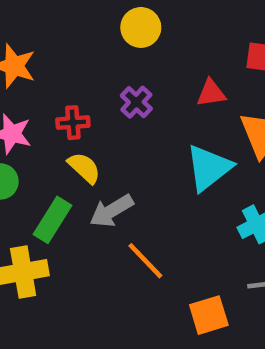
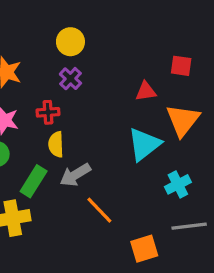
yellow circle: (141, 27) -> (70, 42), moved
purple cross: (136, 102) -> (70, 79), moved
yellow semicircle: (84, 168) -> (56, 144), turned -135

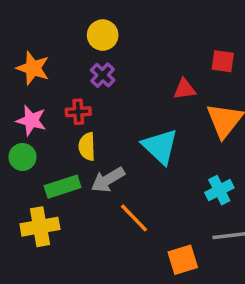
cyan triangle: (144, 144) -> (160, 147), moved, turned -39
green rectangle: (34, 181) -> (63, 187), turned 40

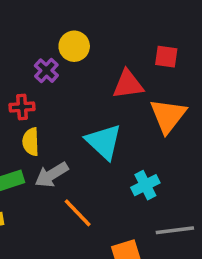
yellow circle: (103, 35) -> (74, 46), moved
red triangle: (184, 89) -> (128, 84), size x1.4
cyan cross: (219, 190) -> (145, 185), moved

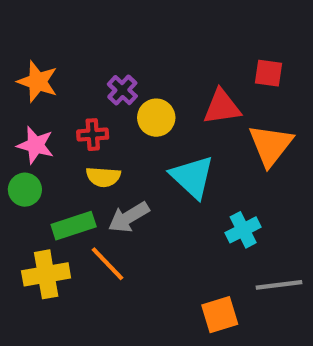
yellow circle: (74, 46) -> (156, 118), moved
yellow semicircle: (31, 142) -> (103, 177), turned -84
orange line: (78, 213) -> (108, 264), moved

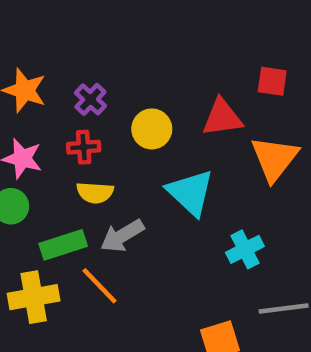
purple cross: (122, 90) -> (90, 99), moved

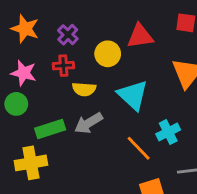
red triangle: (222, 118) -> (140, 36), moved
yellow semicircle: (95, 193) -> (84, 89), moved
orange line: (100, 286) -> (139, 148), moved

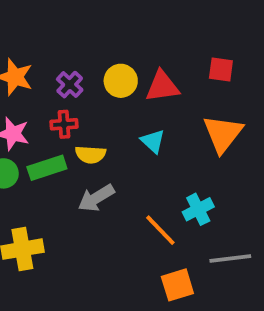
yellow circle: (108, 54) -> (121, 81), moved
cyan triangle: (133, 95) -> (153, 141), moved, size x0.6
green rectangle: (50, 129) -> (47, 168), moved

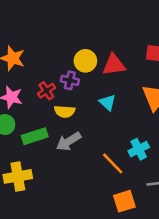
purple cross: (70, 85) -> (70, 80), moved, turned -30
red cross: (64, 124) -> (46, 91), turned -30
green rectangle: (47, 168) -> (35, 136), moved

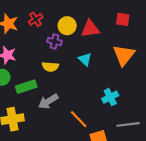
red cross: (46, 91) -> (36, 19), moved
gray arrow: (69, 141) -> (48, 101), moved
orange line: (113, 163) -> (79, 119), moved

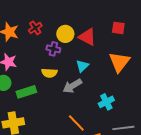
red triangle: (90, 29) -> (87, 37), turned 36
cyan triangle: (85, 59) -> (82, 66), turned 32
gray arrow: (48, 101) -> (72, 86), moved

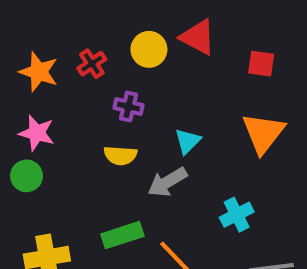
yellow circle: (65, 34) -> (149, 49), moved
red triangle: (87, 37) -> (198, 37), moved
green rectangle: (26, 92) -> (122, 235), moved

